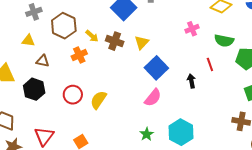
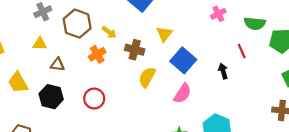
brown cross: (115, 41) -> (135, 50), moved
yellow semicircle: (98, 100) -> (147, 77), moved

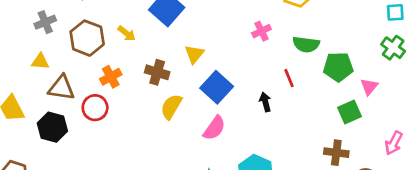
yellow arrow: (109, 32) -> (127, 33), moved
brown triangle: (58, 65) -> (61, 88), size x1.5
red circle: (94, 99) -> (95, 108), moved

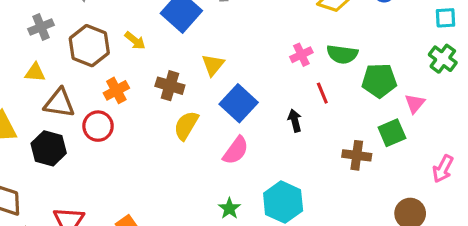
pink cross: (261, 31) -> (301, 55), moved
brown cross: (336, 153) -> (357, 155), moved

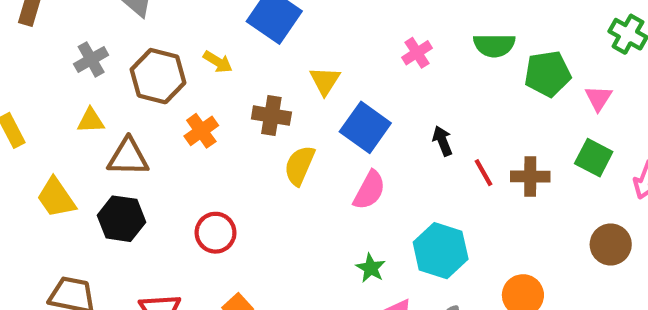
pink cross: (301, 55) -> (417, 53), moved
red line: (322, 93) -> (484, 173), moved
red circle: (98, 126) -> (216, 233), moved
green square: (392, 133) -> (594, 158), moved, turned -32

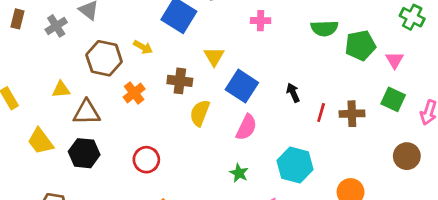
pink cross: (417, 53) -> (261, 21), moved, turned 36
gray cross: (91, 59) -> (56, 26), moved
red line: (484, 173) -> (321, 112), turned 48
green star: (371, 268) -> (239, 173), moved

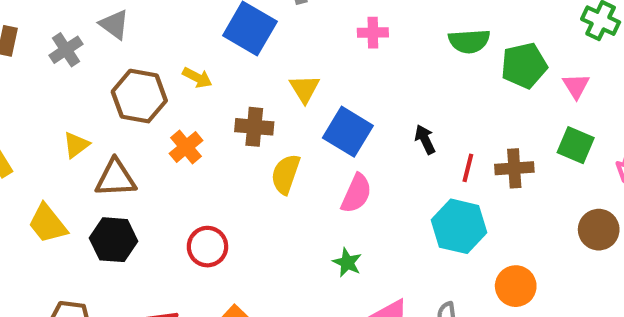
yellow triangle: (61, 89) -> (76, 145), turned -30
cyan hexagon: (295, 165) -> (459, 226), moved

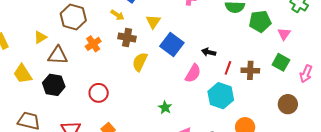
yellow arrow: (197, 78) -> (117, 15), moved
black arrow: (425, 139) -> (209, 52), turned -56
pink semicircle: (356, 193) -> (193, 73), moved

